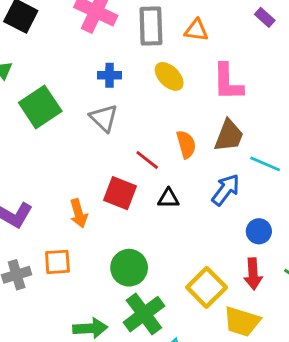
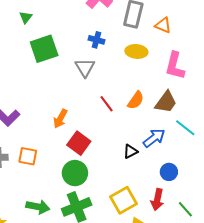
yellow ellipse: (169, 76) -> (136, 51), turned -55
orange semicircle: (186, 144) -> (136, 100), turned 36
red square: (120, 193) -> (79, 143), moved
black triangle: (168, 198) -> (130, 151), moved, turned -42
orange arrow: (79, 213) -> (60, 119), moved, turned 30

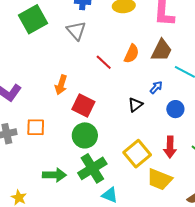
blue arrow: (154, 138) -> (156, 87), size x0.6
blue circle: (169, 172) -> (175, 109), moved

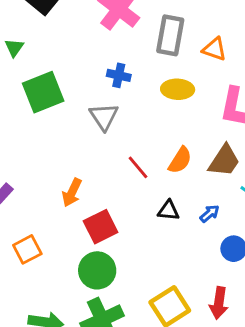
black triangle: (135, 105) -> (169, 211), moved, turned 35
red square: (83, 106) -> (101, 227), turned 30
orange square: (36, 127) -> (27, 249), turned -36

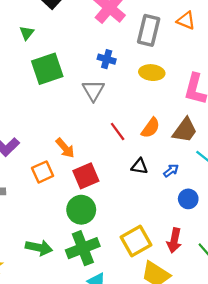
orange triangle: (214, 49) -> (186, 21), moved
orange arrow: (72, 192) -> (65, 148), turned -70
orange square: (27, 249) -> (43, 172), moved

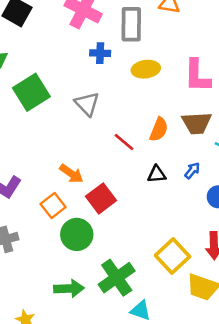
blue cross: (107, 59) -> (100, 53), moved
brown trapezoid: (185, 130) -> (197, 123), turned 64
green circle: (81, 210) -> (77, 234), moved

